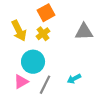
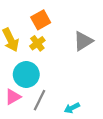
gray triangle: (84, 32) -> (83, 41), turned -30
cyan arrow: (74, 79) -> (72, 108), moved

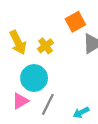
orange square: (41, 20) -> (75, 22), moved

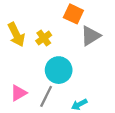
orange square: (75, 22) -> (73, 14), turned -36
cyan circle: (34, 78) -> (59, 70), moved

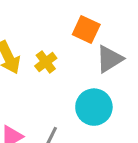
cyan circle: (59, 70) -> (94, 107), moved

